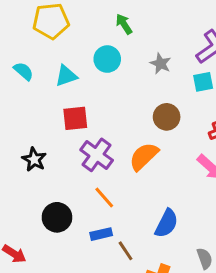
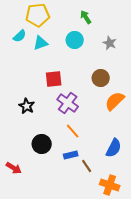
cyan semicircle: (23, 71) -> (20, 36), moved, turned 96
cyan triangle: (66, 76) -> (41, 43), moved
brown circle: (167, 117) -> (101, 78), moved
orange semicircle: (144, 156) -> (115, 101), moved

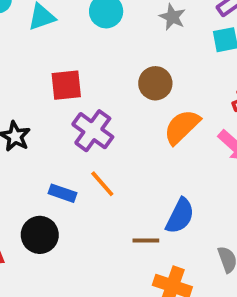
black circle: (42, 144) -> (40, 235), moved
blue rectangle: (71, 155) -> (62, 193), moved, turned 32
brown line: (87, 166) -> (146, 241), moved, turned -56

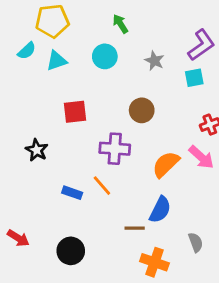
orange semicircle: (182, 127) -> (166, 164), moved
purple cross: (93, 131) -> (115, 149), moved, turned -32
black circle: (40, 235) -> (71, 251), moved

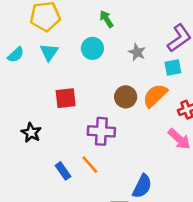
cyan semicircle: (27, 51) -> (16, 55), moved
cyan triangle: (57, 61) -> (49, 52), turned -36
orange semicircle: (166, 164) -> (155, 96), moved
blue rectangle: (72, 193) -> (63, 171), turned 36

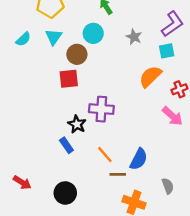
brown circle: (126, 97) -> (77, 54), moved
black star: (31, 133) -> (77, 124), moved
orange line: (90, 165) -> (105, 155), moved

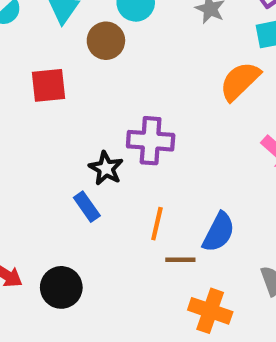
red square: (69, 79) -> (49, 85), moved
orange line: (105, 155) -> (157, 224), turned 54
black circle: (65, 193) -> (61, 287), moved

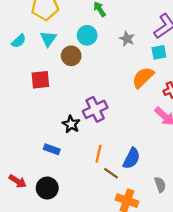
purple cross: (151, 141) -> (95, 109), turned -30
blue rectangle: (87, 207) -> (52, 149), moved, turned -35
brown line: (180, 260) -> (111, 173), turned 35

